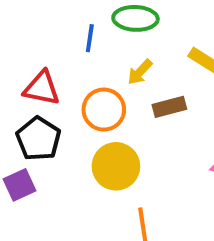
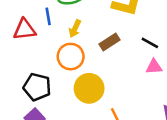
yellow arrow: (140, 72) -> (75, 29), moved
red triangle: (42, 88) -> (25, 30), moved

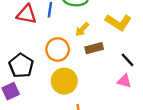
yellow arrow: (75, 29) -> (82, 29), moved

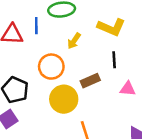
brown rectangle: (94, 48) -> (90, 81), moved
black line: (127, 60) -> (114, 60), moved, turned 48

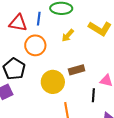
black line: (114, 60) -> (93, 95), moved
orange circle: (51, 67) -> (35, 45), moved

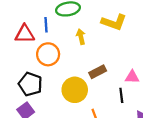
yellow arrow: (68, 35) -> (81, 37), turned 136

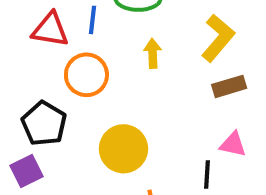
yellow L-shape: (114, 22) -> (218, 38), turned -80
brown rectangle: (98, 72) -> (229, 86), moved

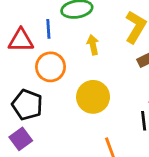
yellow circle: (123, 149) -> (93, 97), moved

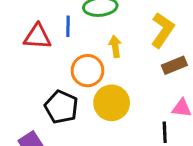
orange circle: (51, 67) -> (87, 71), moved
black pentagon: (27, 105) -> (61, 107), moved

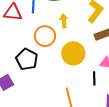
yellow circle: (112, 103) -> (73, 53), moved

